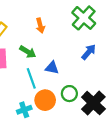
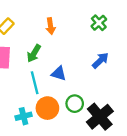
green cross: (84, 18) -> (99, 23), size x0.6
green arrow: (28, 52) -> (34, 53), turned 84

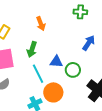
green cross: (99, 23) -> (80, 12), turned -32
green circle: (75, 104) -> (73, 70), moved

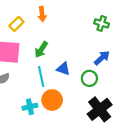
orange arrow: (41, 24) -> (42, 14), moved
green circle: (73, 70) -> (89, 78), moved

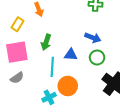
blue arrow: (102, 58) -> (93, 38), moved, turned 77
cyan line: (41, 76) -> (52, 67), turned 30

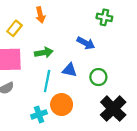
blue arrow: (93, 38) -> (86, 43), moved
green arrow: (46, 42) -> (44, 53), turned -126

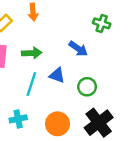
orange circle: (62, 105) -> (58, 124), moved

